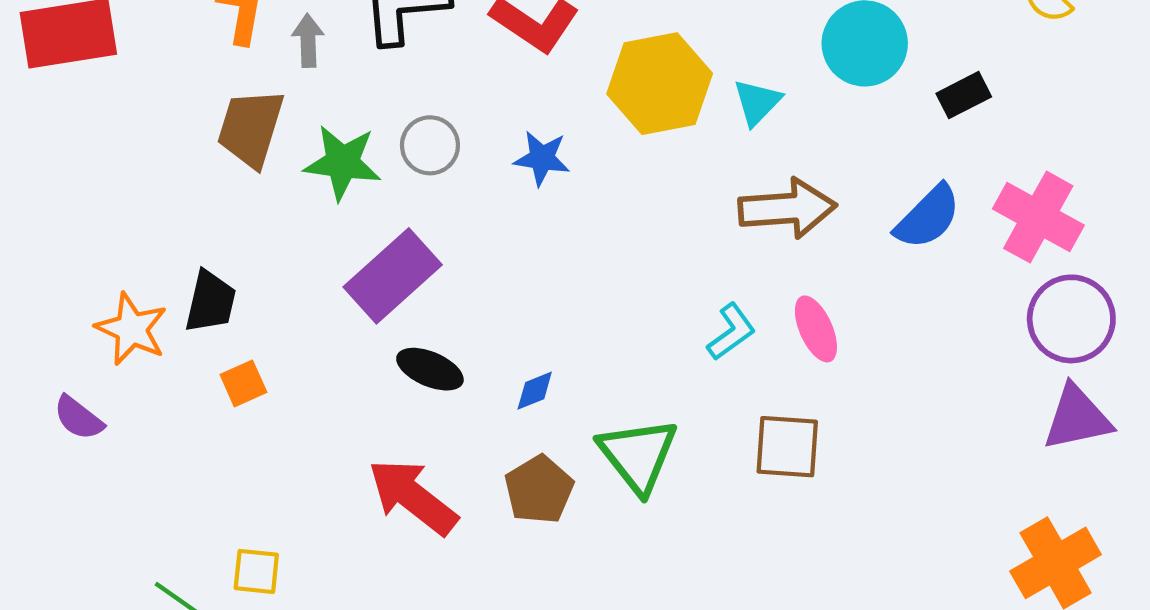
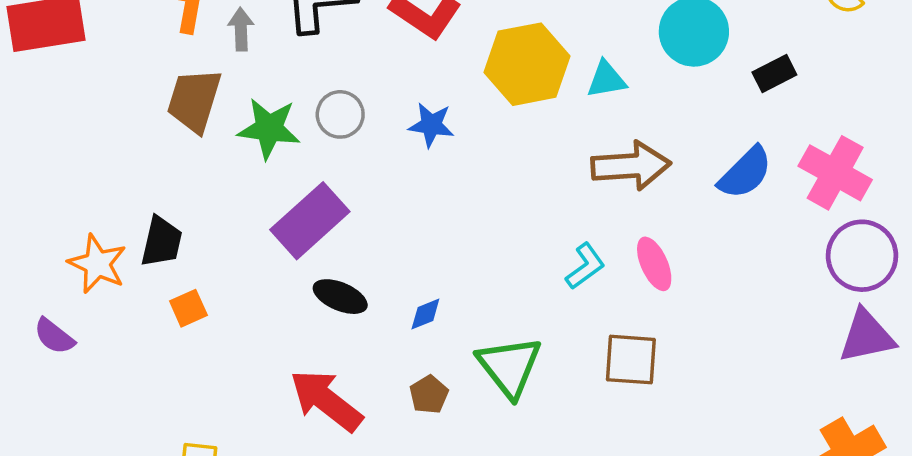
cyan triangle: (757, 102) -> (606, 79), turned 36
brown pentagon: (539, 490) -> (429, 395), size x0.7

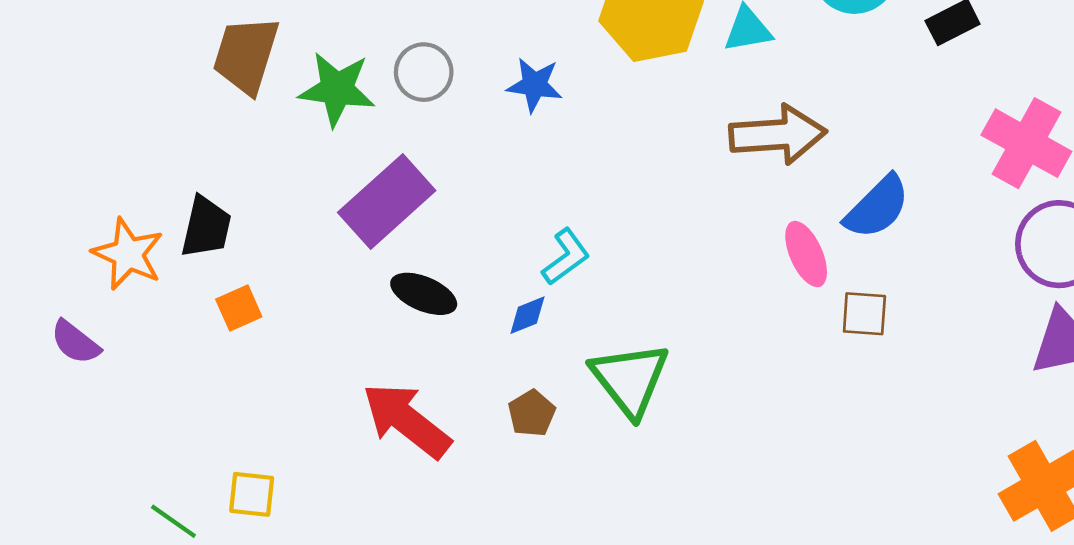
blue semicircle: (745, 173) -> (877, 207), moved
cyan L-shape: (585, 266) -> (566, 257), moved
brown square: (631, 360) -> (864, 314), moved, size x0.7

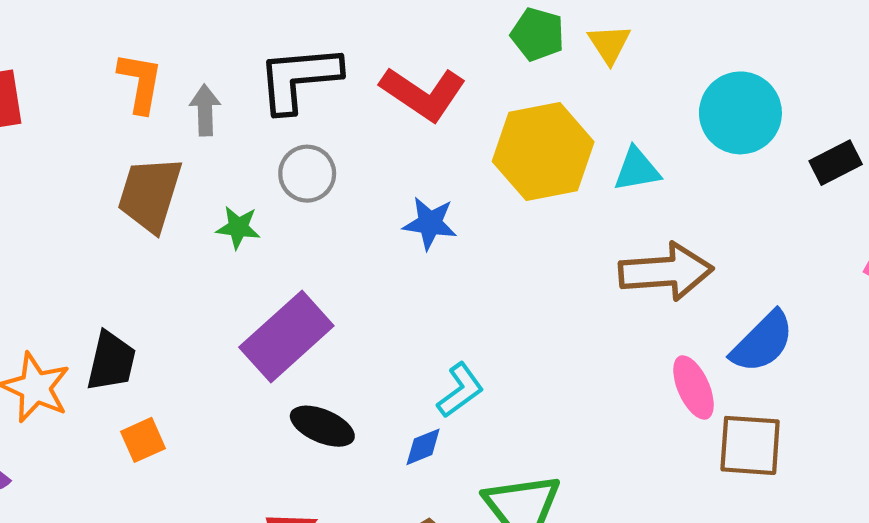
gray circle: (424, 72) -> (307, 174), moved
green star: (337, 89) -> (238, 227), size x0.6
brown square: (864, 314) -> (750, 445), size x1.4

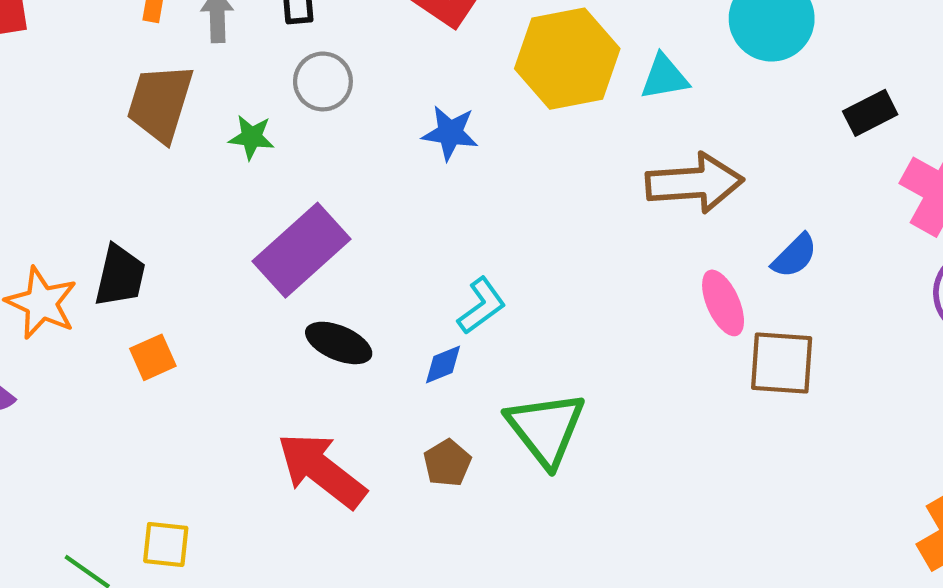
black rectangle: (836, 163) -> (870, 113), moved
blue semicircle: (762, 342) -> (794, 256), size x0.7

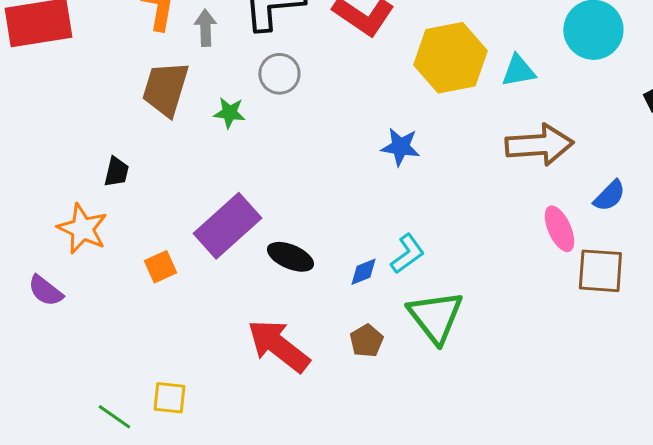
blue star: (450, 133) -> (400, 147), moved
purple rectangle: (301, 250) -> (227, 226), moved
black trapezoid: (120, 276) -> (116, 172), moved, size x0.7
cyan L-shape: (482, 306) -> (407, 254), moved

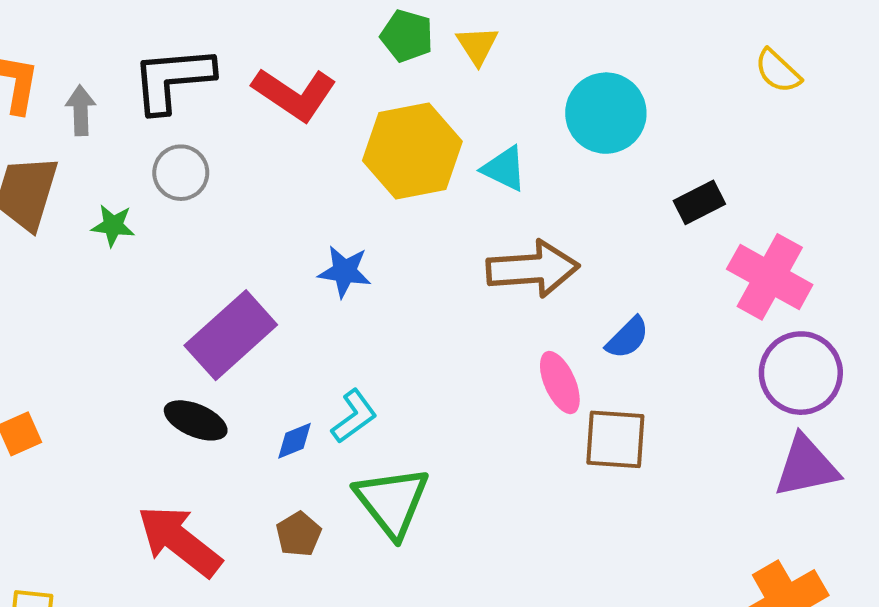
cyan triangle: (518, 71) -> (504, 169), turned 36
purple rectangle: (227, 226) -> (231, 335), moved

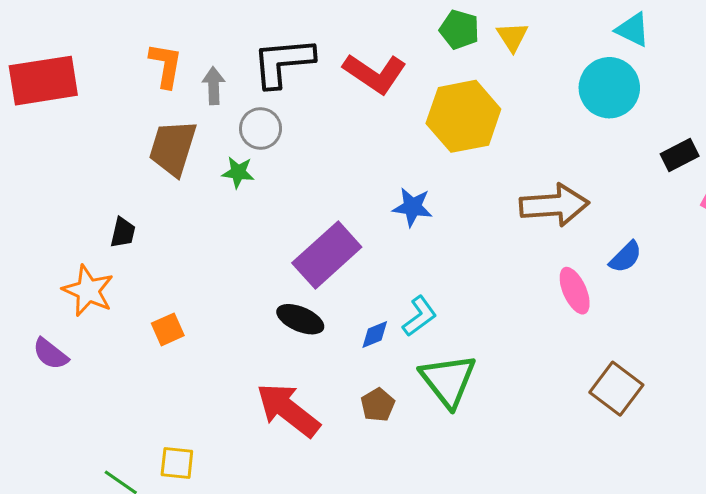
cyan triangle: (504, 169) -> (633, 30), moved
gray circle: (181, 173) -> (261, 128), moved
brown square: (615, 439) -> (616, 389), moved, turned 33

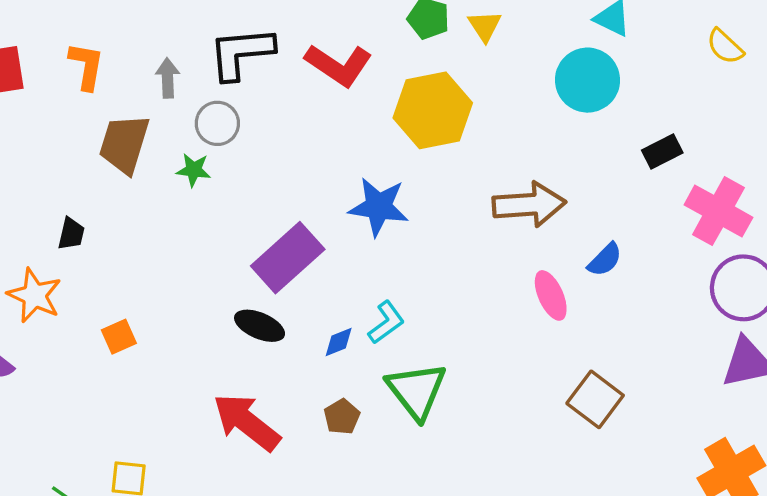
orange L-shape: (166, 65) -> (86, 66), moved
blue star: (412, 207) -> (379, 207), size x1.4

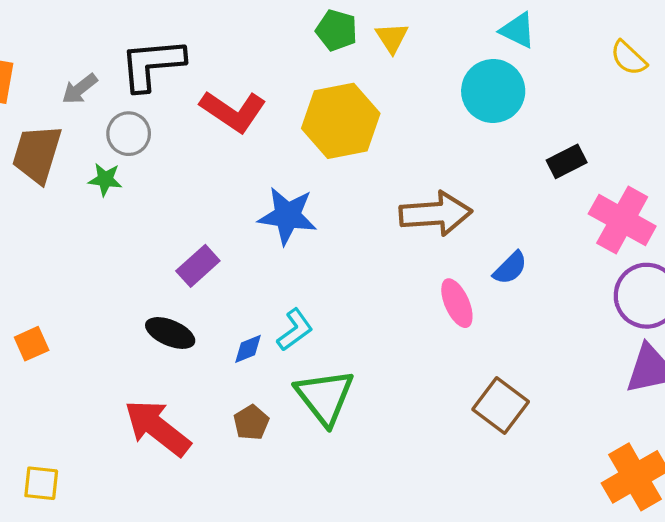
red L-shape: (339, 65) -> (233, 111), moved
gray arrow: (168, 78) -> (80, 89), turned -126
purple rectangle: (288, 258) -> (198, 266), size x0.6

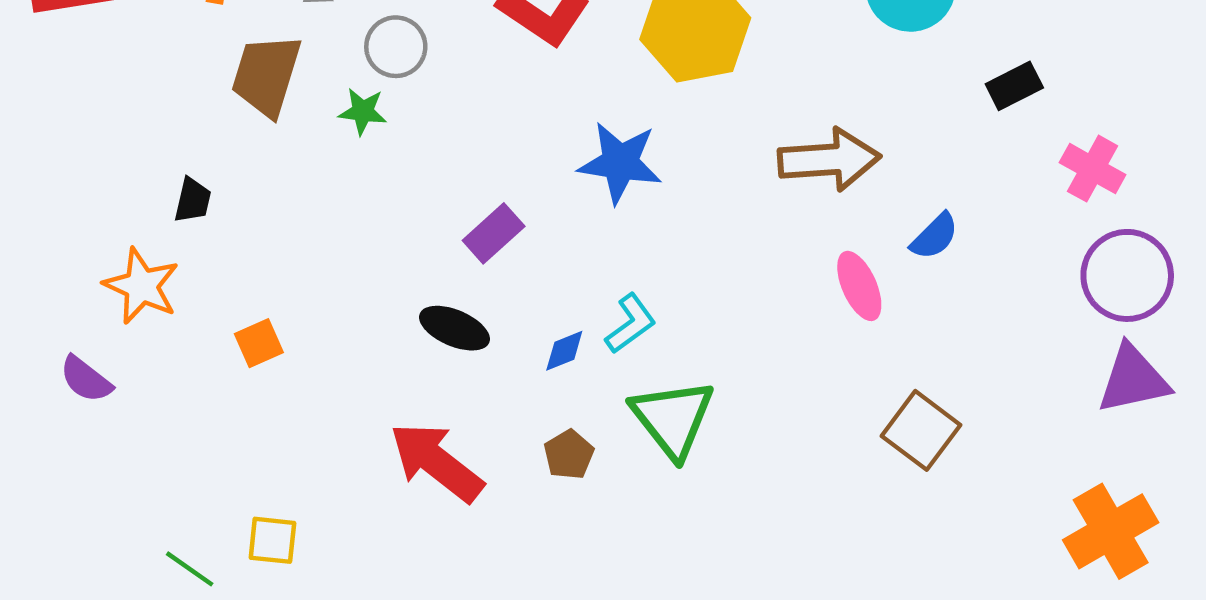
pink cross: (622, 220) -> (1093, 169), size x0.7

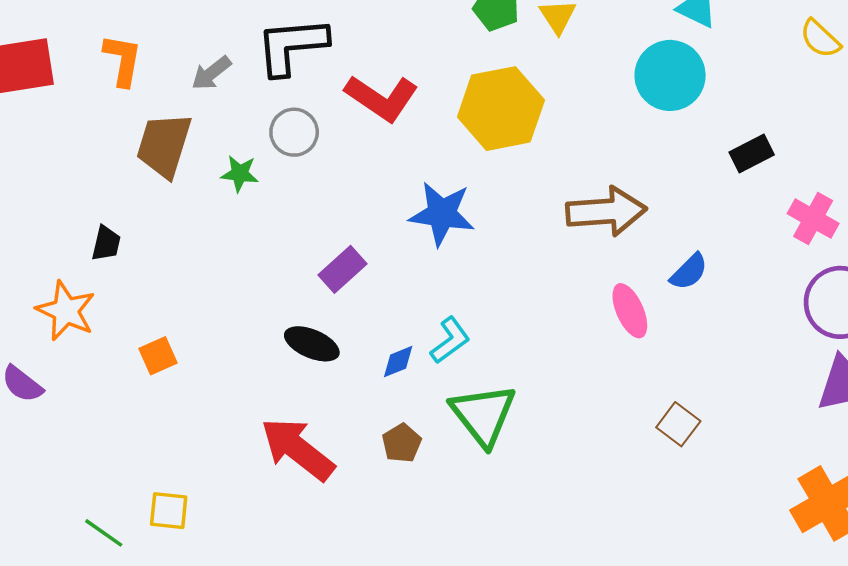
gray circle: (396, 47) -> (294, 132), moved
brown square: (921, 430) -> (678, 424), size x0.7

